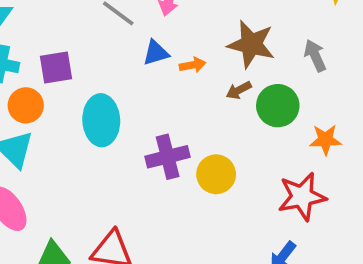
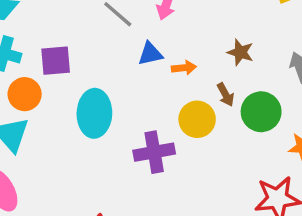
brown star: (251, 44) -> (240, 52), size x0.6
brown arrow: (239, 90) -> (225, 95), turned -95
yellow circle: (216, 174) -> (197, 119), moved

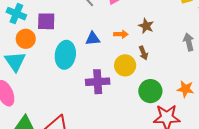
brown star: (240, 52) -> (146, 26), moved
blue triangle: (150, 54) -> (93, 39), moved
green circle: (261, 112) -> (150, 91), moved

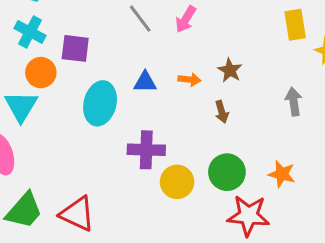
yellow circle: (125, 65) -> (177, 182), moved

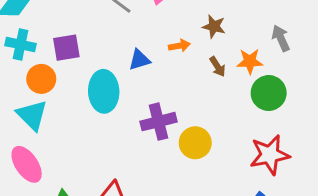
green circle: (227, 172) -> (269, 93), moved
orange star: (282, 174) -> (250, 61), moved

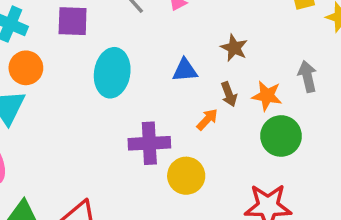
orange arrow: (179, 46) -> (207, 119), moved, turned -48
purple square: (66, 48) -> (73, 21), moved
blue triangle: (139, 60) -> (185, 70), moved
cyan ellipse: (104, 91) -> (112, 73), moved

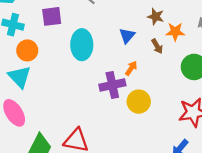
blue triangle: (185, 70) -> (127, 36), turned -35
orange star: (267, 96) -> (175, 32), moved
orange arrow: (207, 119) -> (131, 68), moved

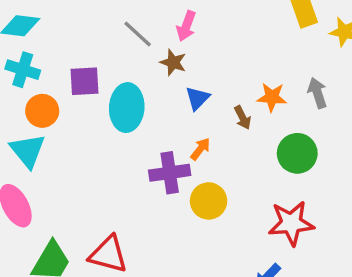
purple square: (52, 16) -> (84, 81), moved
brown star: (156, 17) -> (173, 62), moved

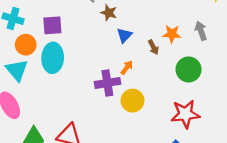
cyan ellipse: (127, 108) -> (53, 58), moved

